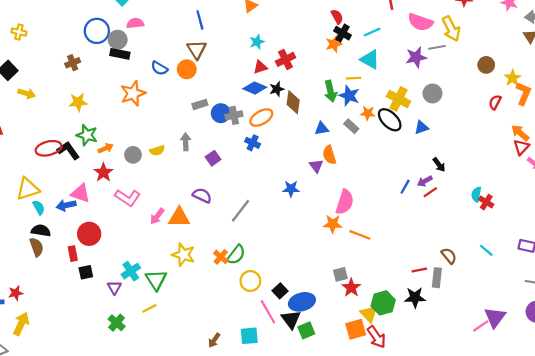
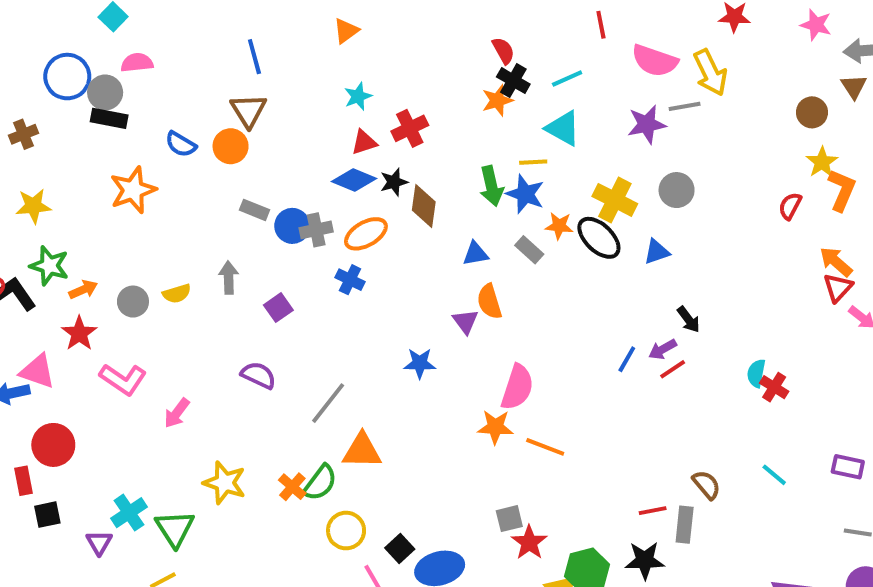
brown circle: (486, 65) -> (812, 112), moved
gray rectangle: (200, 104) -> (254, 210), turned 40
orange triangle: (179, 217) -> (362, 451), moved

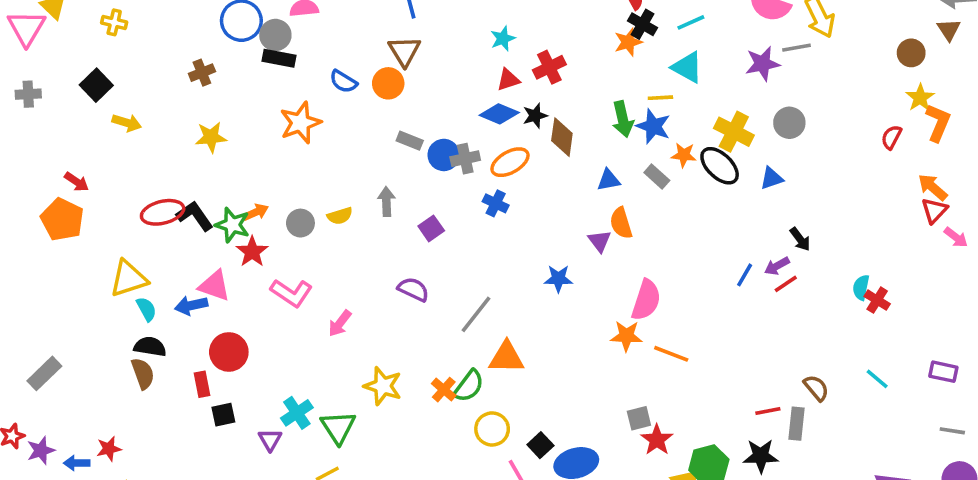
green star: (49, 266) -> (232, 225), moved

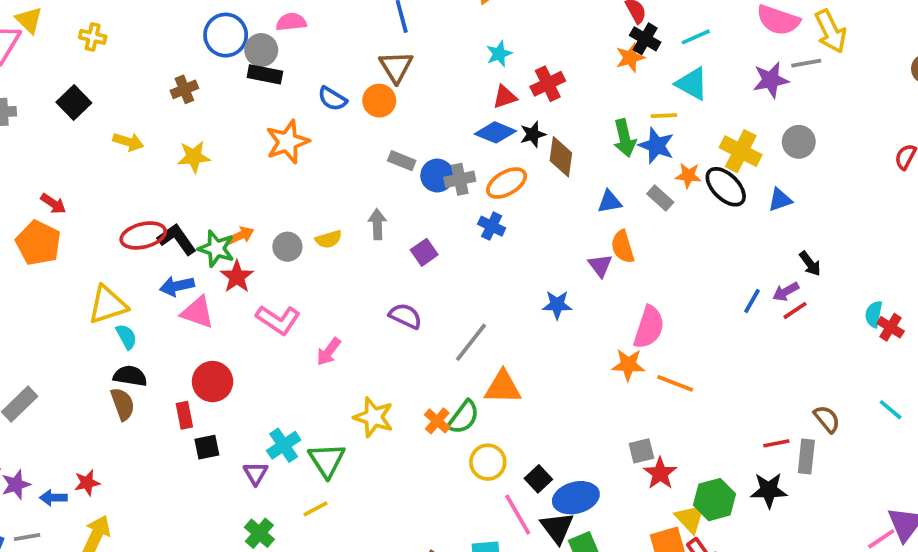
yellow arrow: (127, 123) -> (128, 142), moved
blue arrow: (191, 305) -> (177, 286), moved

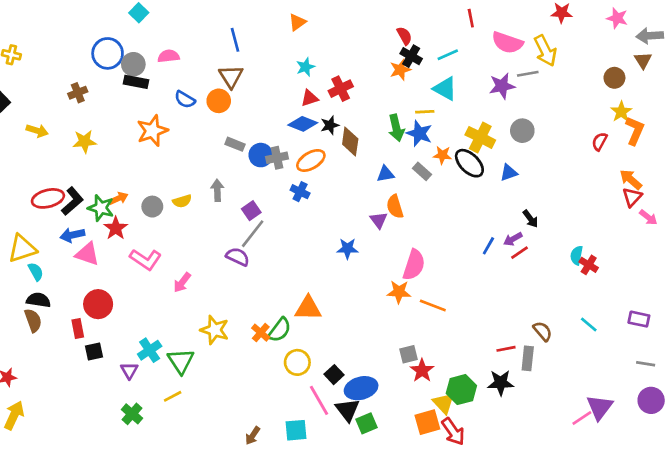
pink semicircle: (291, 22) -> (169, 56), moved
black L-shape: (177, 239) -> (72, 201), turned 84
gray line: (471, 342) -> (253, 234), moved

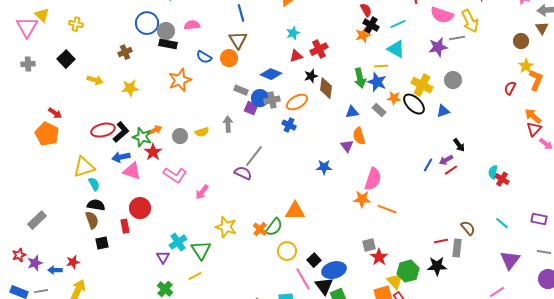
blue diamond: (303, 124) -> (271, 74), moved
purple square: (251, 211) -> (251, 108), moved, turned -32
black square: (94, 352) -> (102, 243), moved
purple triangle: (600, 407) -> (510, 260), moved

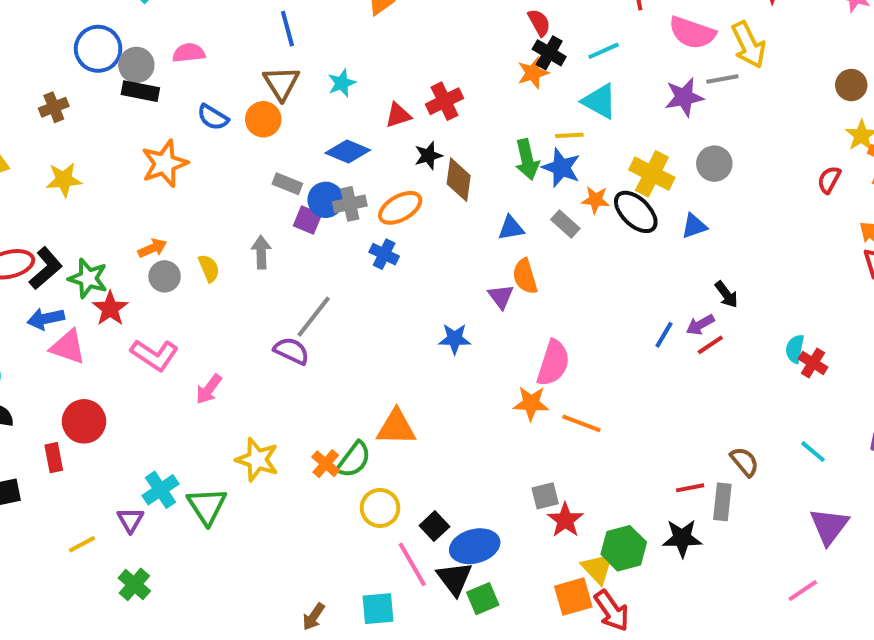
cyan star: (293, 33) -> (342, 83), moved
orange arrow: (155, 130) -> (152, 248), moved
yellow semicircle: (202, 132) -> (209, 268), turned -96
yellow line: (195, 276) -> (82, 544), moved

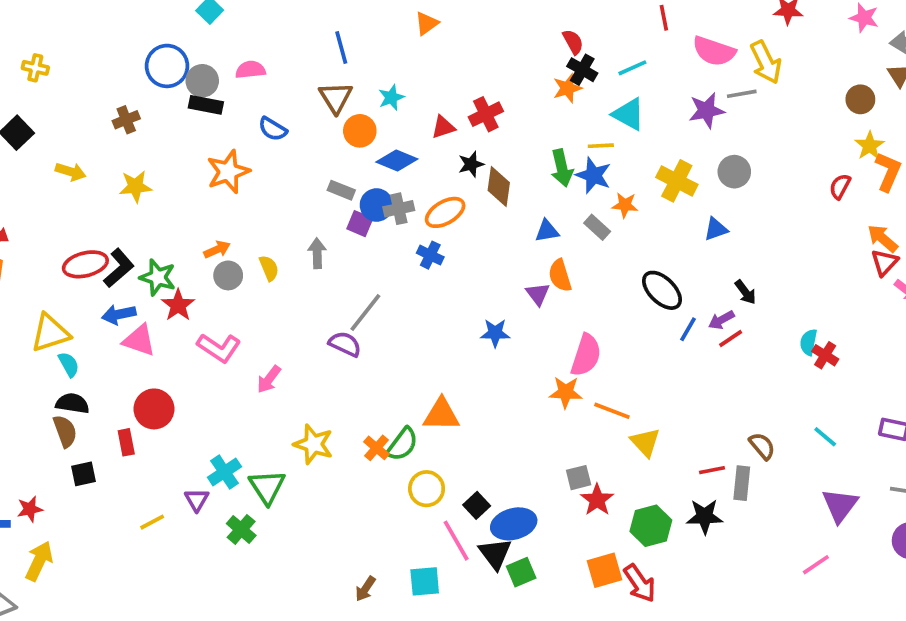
orange circle: (263, 119) -> (360, 131), moved
black ellipse: (636, 212) -> (662, 290), moved
yellow triangle: (598, 568) -> (645, 442), moved
green cross: (134, 584) -> (241, 529), moved

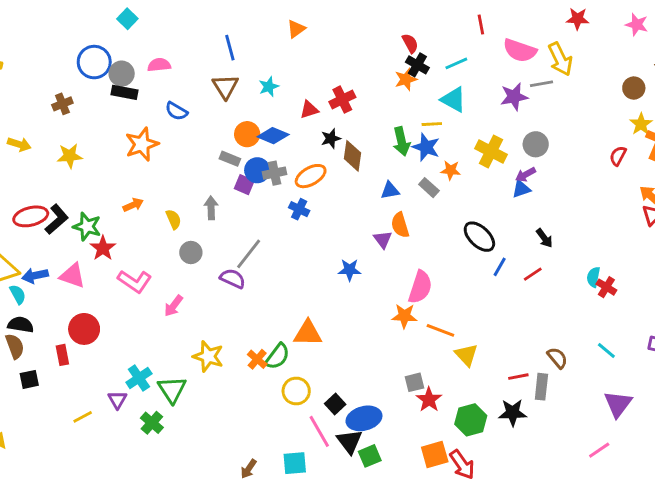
orange circle: (360, 131) -> (247, 134), moved
gray circle: (228, 275) -> (191, 252), moved
blue arrow: (119, 314) -> (35, 276), moved
purple arrow: (721, 320) -> (526, 175), moved

